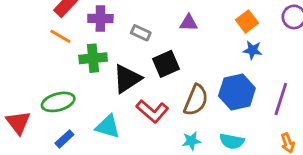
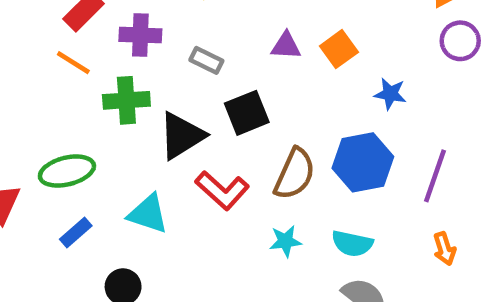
orange square: (247, 21) -> (339, 49), moved

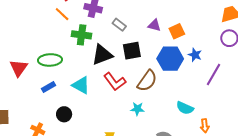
blue hexagon: (363, 162) -> (170, 59), moved
purple line: (435, 176) -> (214, 74), moved
cyan semicircle: (352, 244) -> (185, 108), moved

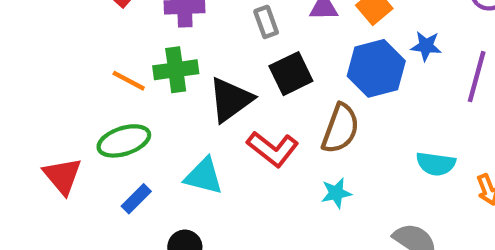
orange line: (62, 14) -> (129, 81), moved
gray rectangle: (119, 25) -> (266, 22), moved, turned 48

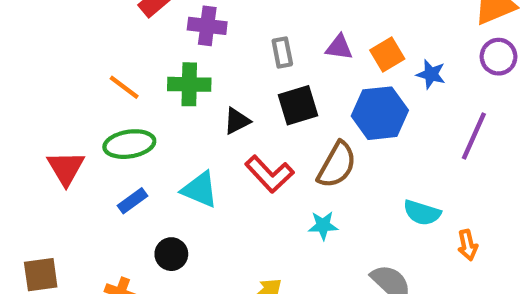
blue star: (426, 46) -> (431, 74), moved
orange line: (129, 81) -> (124, 87), moved
black triangle: (231, 100) -> (237, 121), size x0.6

